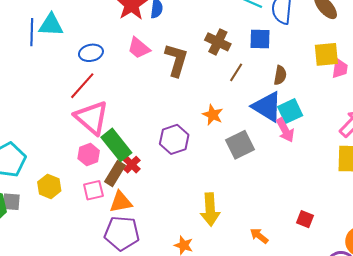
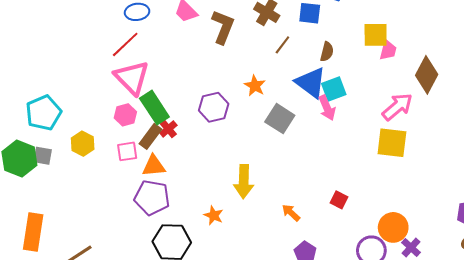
gray square: (240, 145) -> (280, 119), turned -36

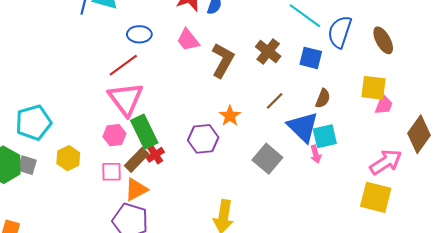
brown line: (282, 45) -> (275, 101), moved
orange star: (255, 86) -> (230, 116), moved
pink arrow: (327, 108) -> (316, 154), size x0.7
orange triangle: (154, 166) -> (136, 189), turned -30

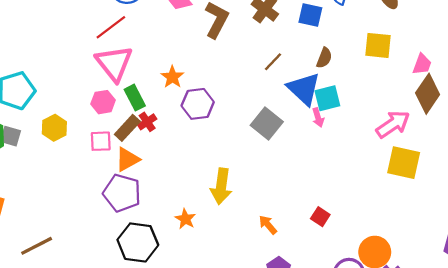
pink trapezoid: (384, 105) -> (422, 64), moved
orange star: (230, 116) -> (172, 77), moved
green rectangle: (144, 132) -> (135, 98), size x0.7
yellow square: (376, 197) -> (404, 163), moved

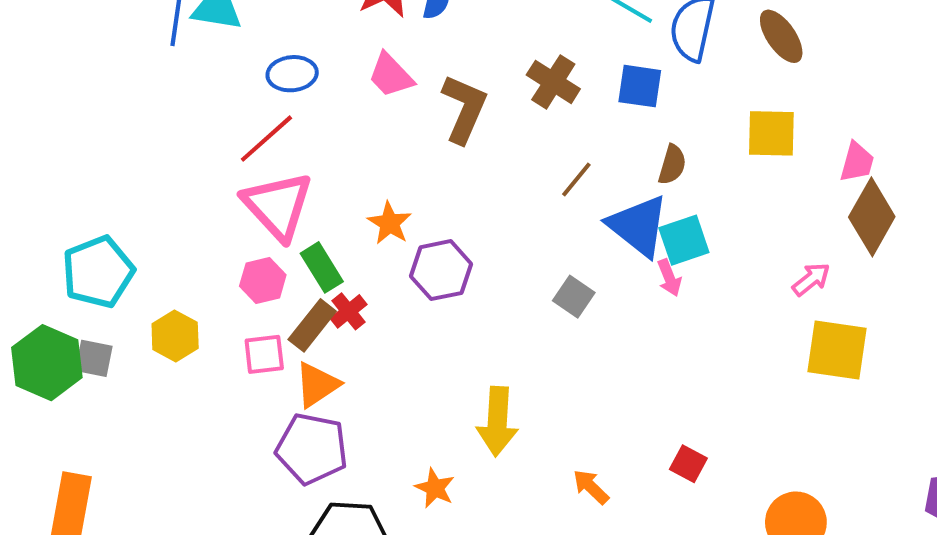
gray square: (267, 124) -> (574, 297), size x0.7
pink arrow: (393, 124) -> (811, 279), size x0.6

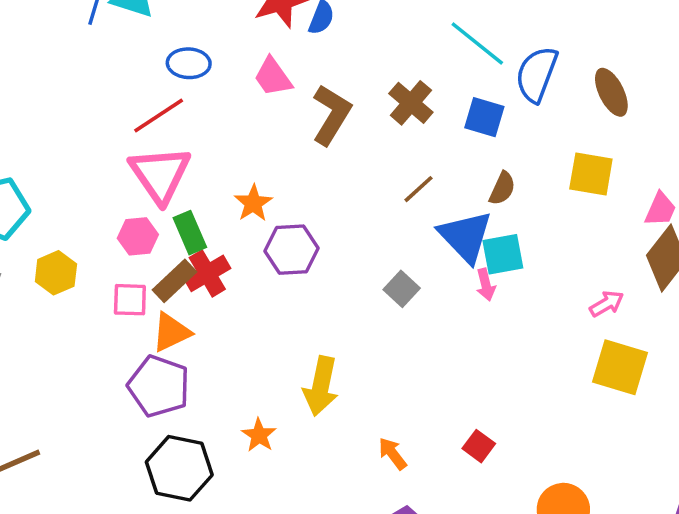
red cross: (348, 311) -> (207, 273), size x1.4

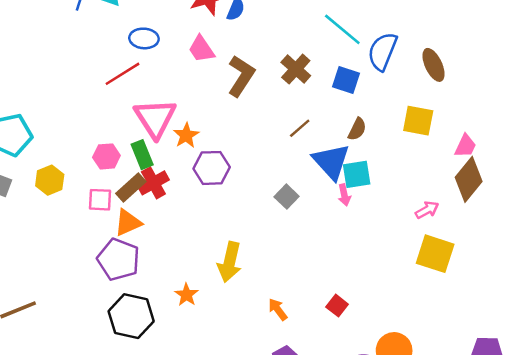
pink triangle: (160, 174) -> (155, 118), moved

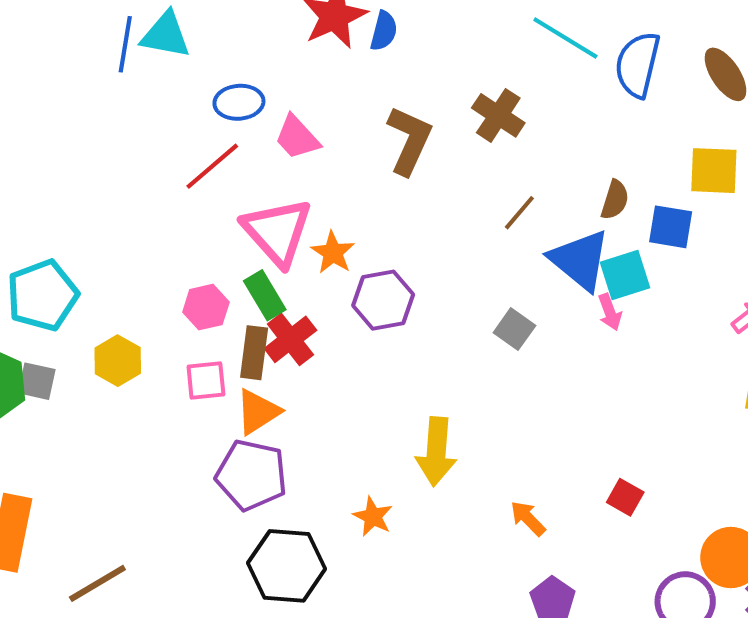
pink trapezoid: (201, 49) -> (297, 137), moved
blue square: (346, 80) -> (671, 227), moved
brown rectangle: (131, 188) -> (254, 353), turned -32

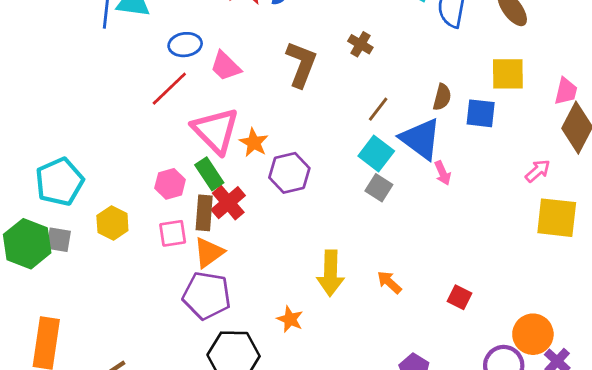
brown cross: (498, 115) -> (360, 44), size x0.7
cyan square: (625, 275) -> (376, 153), moved, turned -32
orange arrow: (528, 518) -> (389, 282), moved

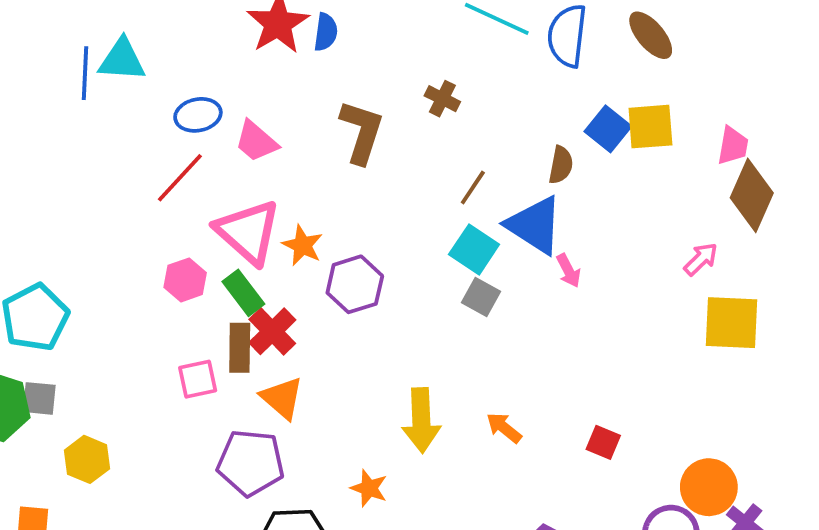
blue square: (481, 113) -> (608, 129), moved, turned 36
pink hexagon: (170, 184) -> (185, 280), moved
yellow hexagon: (112, 223) -> (87, 459), moved
orange triangle: (209, 253) -> (282, 398), moved, turned -40

